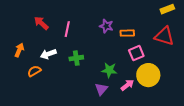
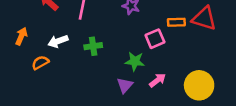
orange rectangle: (127, 33) -> (176, 22), moved
pink square: (136, 53) -> (155, 39), moved
yellow circle: (148, 75) -> (199, 85), moved

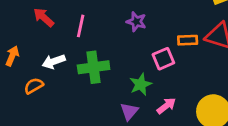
green cross: (93, 46) -> (94, 67), size x1.5
green star: (135, 61) -> (141, 84), turned -30

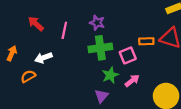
purple star: (136, 22) -> (97, 23), moved
green cross: (94, 67) -> (100, 48), moved
pink arrow: (166, 106) -> (132, 81), moved

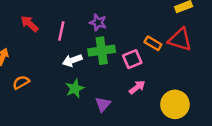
orange rectangle: (146, 41) -> (153, 43), turned 32
white arrow: (43, 58) -> (72, 60), moved
green star: (110, 75) -> (75, 88), moved

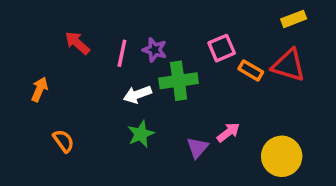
purple star: (98, 22) -> (155, 50), moved
pink square: (132, 59) -> (222, 48), moved
orange semicircle: (21, 82) -> (64, 141), moved, turned 84
purple triangle: (103, 104) -> (198, 148), moved

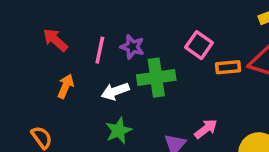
pink square: (222, 48) -> (199, 45), turned -32
orange rectangle: (251, 70) -> (228, 67), turned -35
orange arrow: (39, 89) -> (66, 86), moved

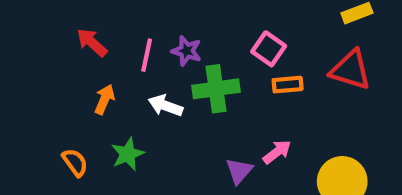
orange rectangle: (228, 67) -> (288, 85), moved
white arrow: (115, 91) -> (166, 106), turned 40
green star: (119, 131) -> (128, 154), moved

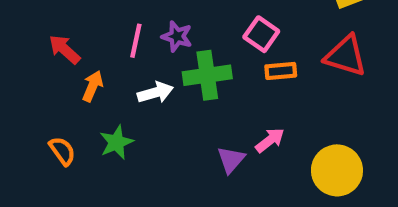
red arrow: (92, 43) -> (64, 49), moved
white arrow: (166, 106) -> (155, 93), turned 144

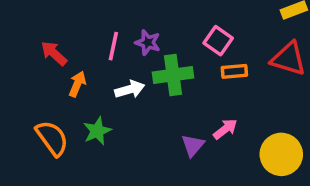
orange semicircle: (62, 151) -> (52, 138), size x1.5

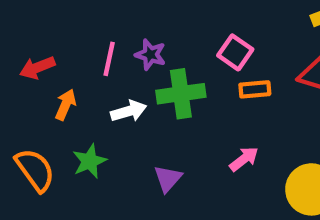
red arrow: (54, 53) -> (37, 68), turned -64
purple triangle: (193, 145) -> (168, 179), moved

